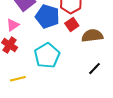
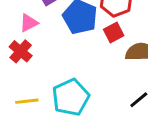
cyan pentagon: (47, 56) -> (71, 97), moved

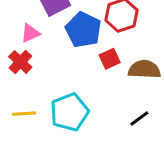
red square: (114, 32) -> (110, 59), moved

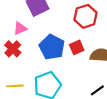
blue pentagon: (83, 30) -> (52, 47), moved

